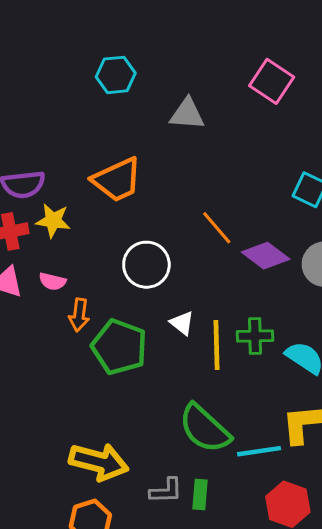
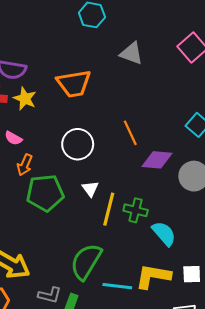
purple diamond: (266, 256) -> (157, 160), turned -48
green pentagon: (119, 347) -> (45, 193), turned 30
green semicircle: (205, 429) -> (86, 262), turned 63

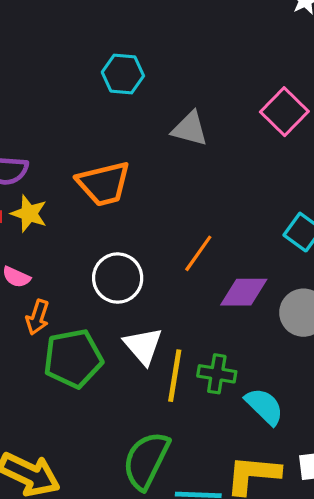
orange line: (130, 133) -> (198, 253), turned 65
white triangle: (90, 189) -> (143, 346), size x1.5

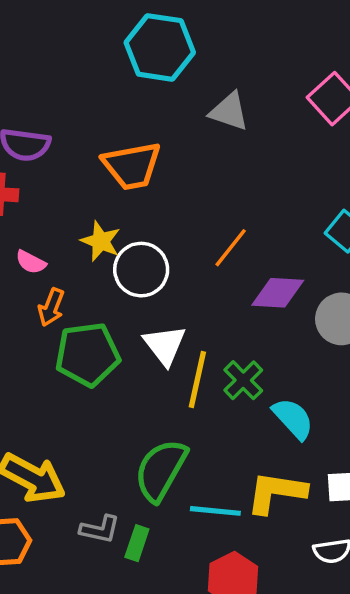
cyan hexagon: (123, 74) -> (160, 47), size x1.5
yellow star: (29, 214) -> (101, 241), moved
green cross: (217, 374) -> (243, 380), turned 33

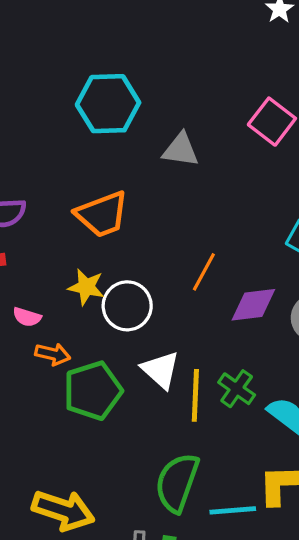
orange arrow: (51, 307) -> (53, 354), turned -88

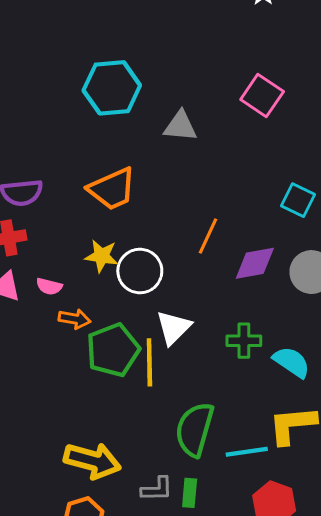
white triangle: (161, 370) -> (174, 328), turned 36
green cross: (237, 389) -> (244, 341), turned -32
yellow line: (195, 395) -> (149, 362), moved

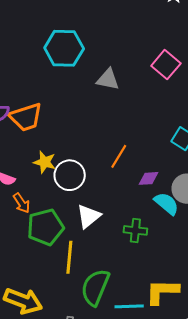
orange trapezoid: (112, 189) -> (26, 117), moved
purple diamond: (255, 263) -> (149, 178), size x0.7
orange arrow: (75, 319) -> (21, 203), turned 40
yellow line: (149, 362) -> (69, 257), moved
cyan semicircle: (292, 362) -> (166, 204), moved

